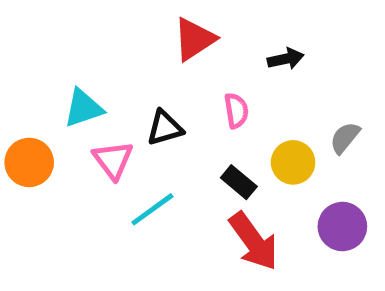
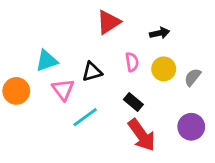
yellow circle: (293, 162) -> (164, 69), moved

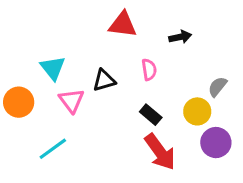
red triangle: (109, 22) -> (123, 24), turned 40
cyan triangle: (47, 61) -> (53, 68), turned -50
yellow circle: (164, 69) -> (197, 111), moved
cyan line: (85, 117) -> (53, 149), moved

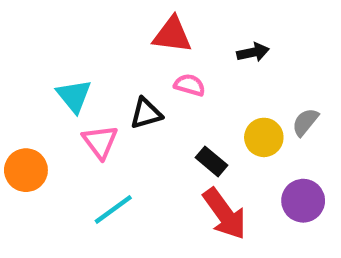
pink semicircle: (149, 70) -> (190, 85), moved, turned -65
orange circle: (19, 102) -> (26, 170), moved
yellow circle: (197, 111) -> (264, 137), moved
cyan line: (53, 149) -> (113, 209), moved

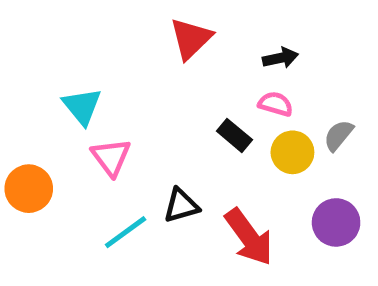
red triangle: (172, 35) -> (191, 39), turned -51
pink semicircle: (190, 85) -> (276, 104), moved
black triangle: (146, 113) -> (181, 206), moved
black rectangle: (211, 161) -> (234, 135), moved

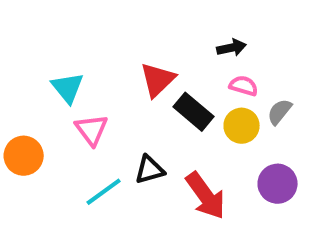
red triangle: (191, 39) -> (158, 80), moved
pink semicircle: (276, 104) -> (244, 86), moved
black rectangle: (234, 135) -> (194, 112), size x1.4

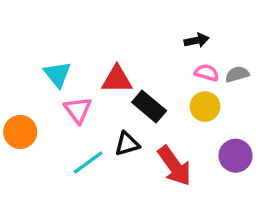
red triangle: (158, 80) -> (117, 79), moved, turned 44
black rectangle: (194, 112) -> (149, 107), moved
gray semicircle: (280, 112) -> (237, 74), moved, turned 35

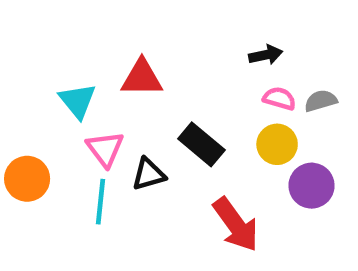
red triangle: (117, 79) -> (142, 78), moved
black triangle: (127, 144) -> (149, 174), moved
purple circle: (236, 156) -> (312, 186), moved
cyan line: (88, 162) -> (100, 202), moved, turned -48

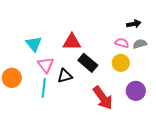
black arrow: (266, 55) -> (134, 24), moved
red triangle: (142, 78) -> (72, 42), moved
purple circle: (312, 186) -> (136, 91), moved

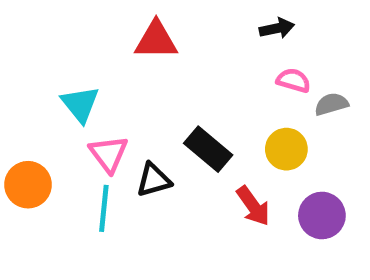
black arrow: (134, 24) -> (277, 28), moved
red triangle: (72, 42) -> (156, 40), moved
pink semicircle: (122, 43) -> (293, 80), moved
red arrow: (103, 98) -> (253, 206), moved, size x0.7

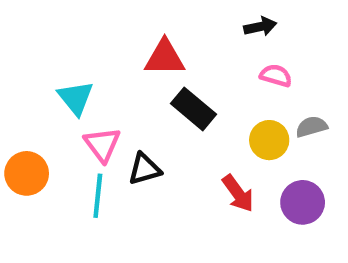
red triangle: (156, 40) -> (165, 58), moved
gray semicircle: (331, 104) -> (311, 127), moved
black rectangle: (208, 149) -> (194, 109), moved

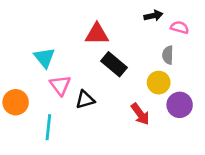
pink semicircle: (276, 76) -> (180, 27), moved
gray semicircle: (311, 127) -> (168, 55), moved, turned -72
cyan line: (98, 196) -> (48, 127), moved
purple circle: (303, 202) -> (180, 105), moved

